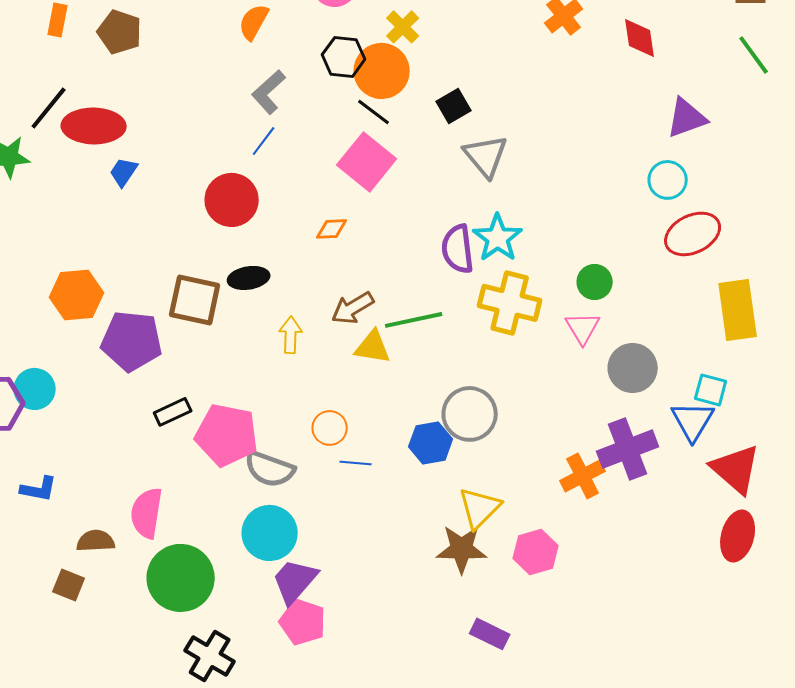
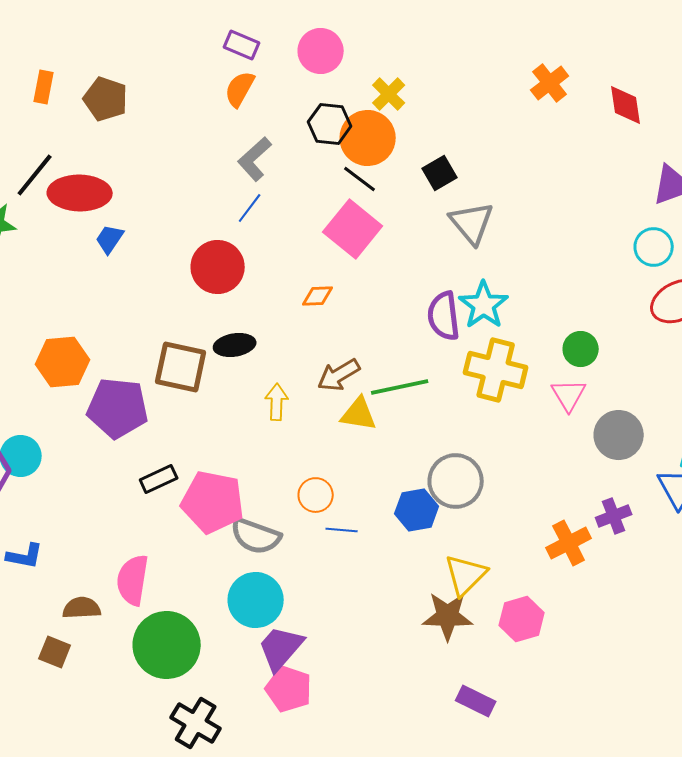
purple cross: (628, 449) -> (614, 516), size x0.6

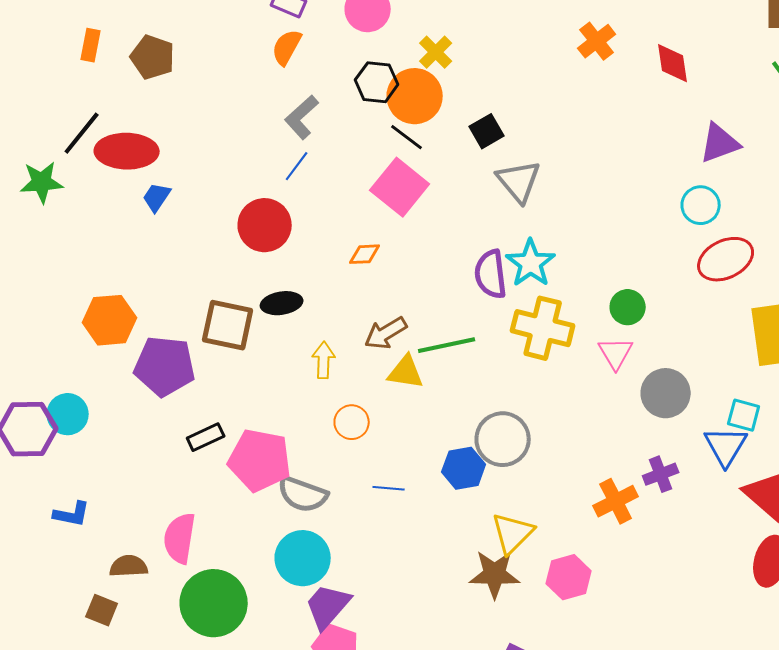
orange circle: (316, 495) -> (352, 422), moved

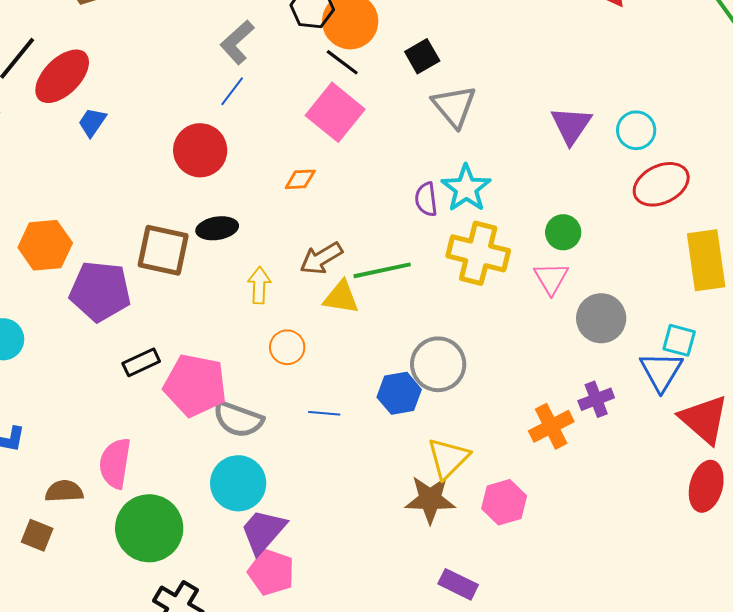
purple triangle: (720, 143) -> (571, 125), moved, turned -36
red ellipse: (127, 151) -> (62, 76), turned -46
purple semicircle: (491, 274) -> (426, 199), size x0.7

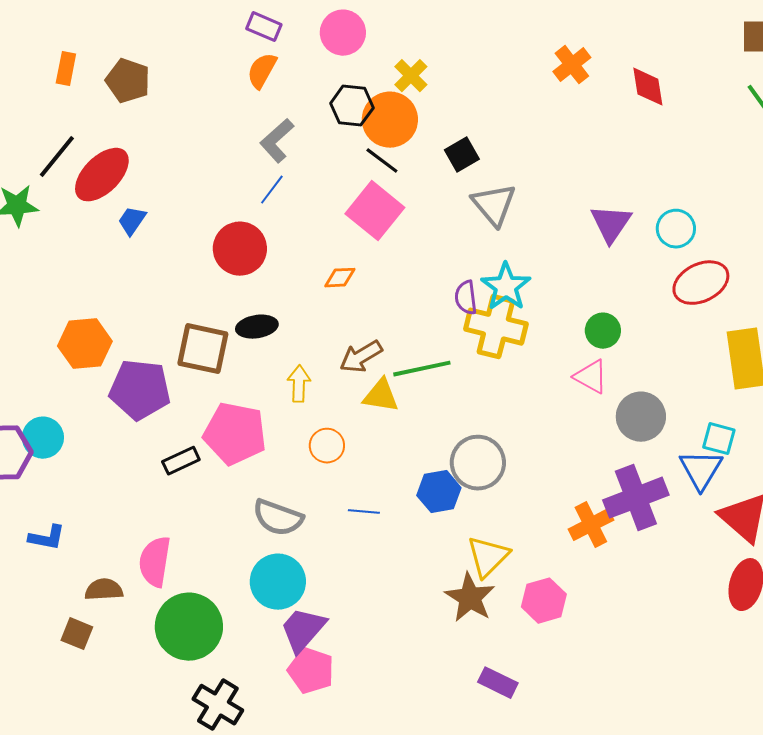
yellow cross: (478, 253) -> (496, 327), moved
pink triangle: (551, 278) -> (591, 377), turned -30
pink pentagon: (195, 385) -> (235, 434), moved
purple cross: (596, 399) -> (636, 498), size x1.8
brown star: (430, 499) -> (470, 598), turned 30

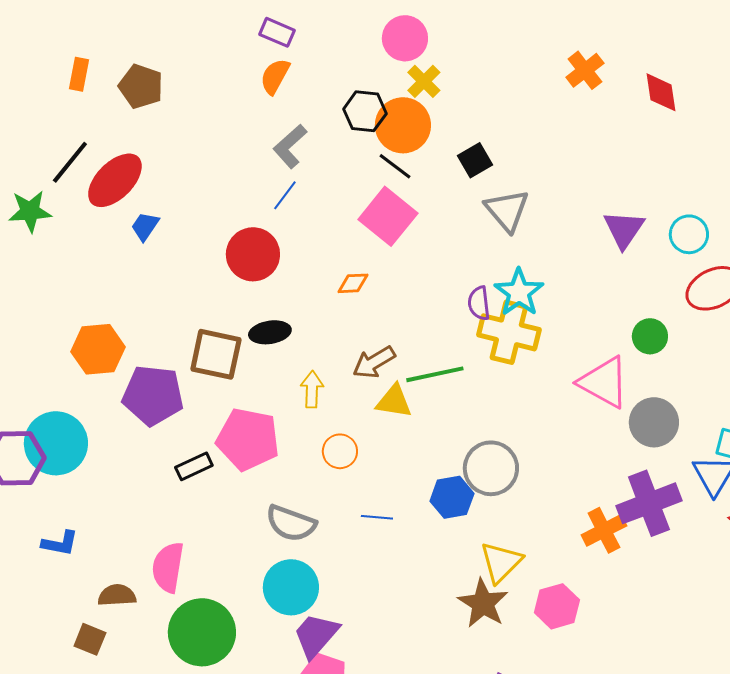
pink circle: (343, 33) -> (405, 38), moved
green circle: (603, 331) -> (650, 336), moved
pink triangle: (591, 377) -> (604, 382), size x1.5
cyan circle: (43, 438) -> (56, 443), size x1.5

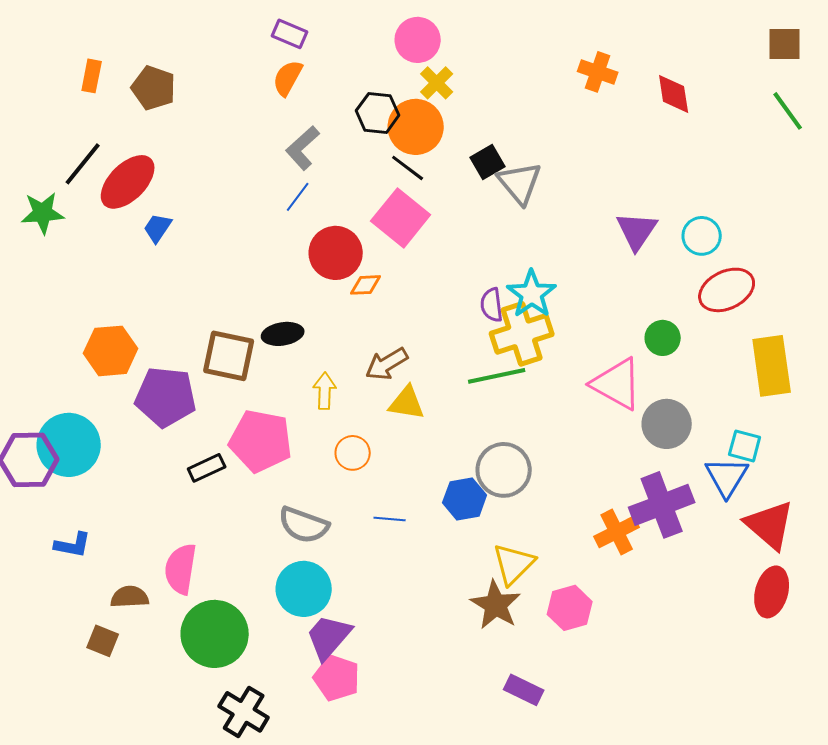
orange cross: (585, 70) -> (598, 72), turned -33
gray triangle: (507, 210) -> (520, 183), moved
red circle: (253, 254) -> (336, 253), moved
yellow cross: (509, 332) -> (522, 334), turned -32
green line: (435, 374) -> (497, 376), moved

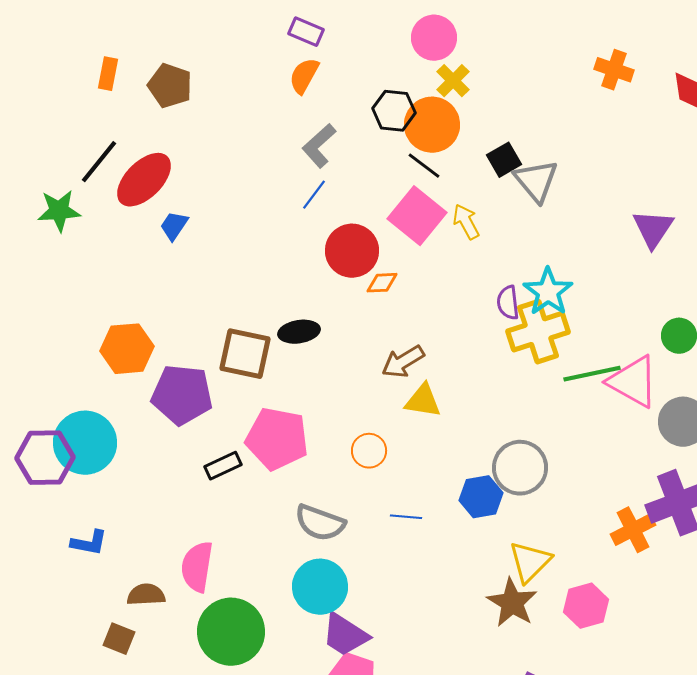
green line: (497, 376) -> (592, 374), moved
yellow arrow: (325, 391) -> (466, 222), moved, turned -30
purple trapezoid: (329, 637) -> (345, 635), turned -98

